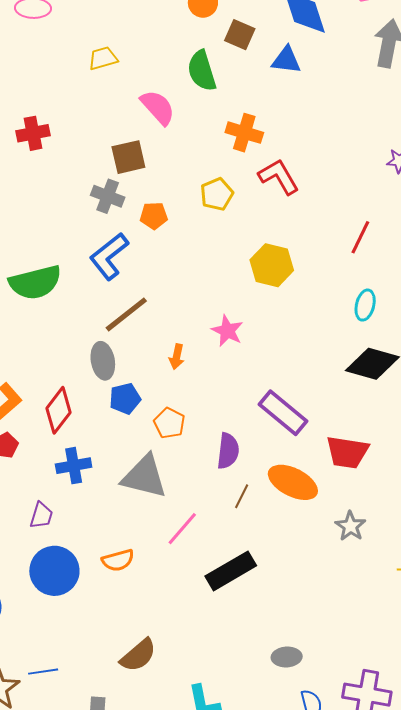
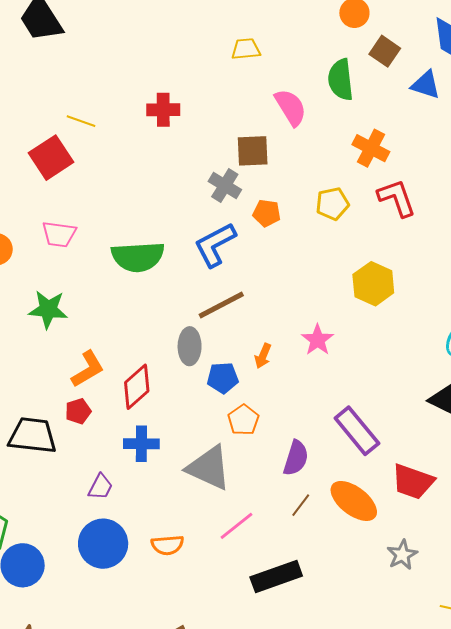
blue pentagon: (125, 399) -> (223, 378), moved

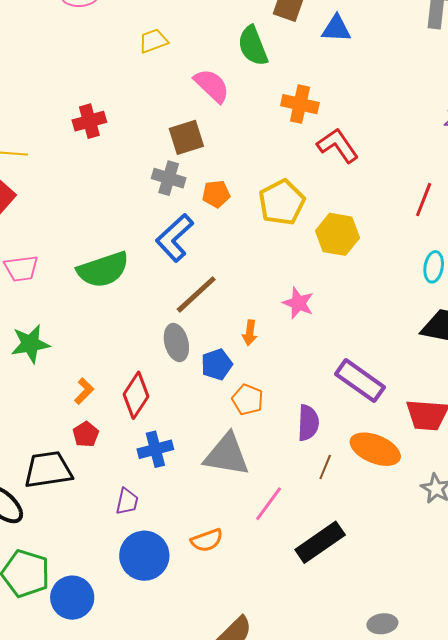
yellow pentagon: (332, 204) -> (282, 202), moved, size x1.4
orange L-shape: (88, 369) -> (84, 391), size x0.7

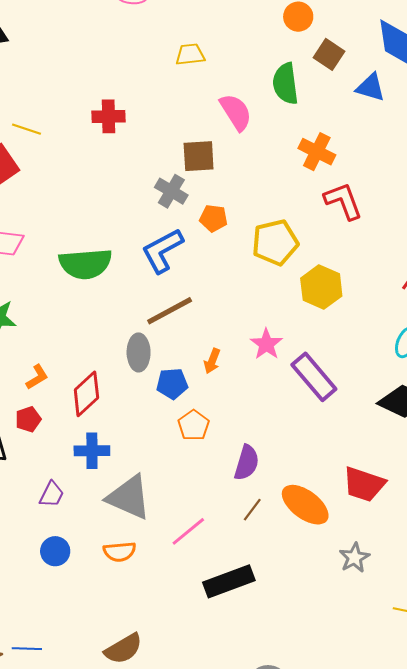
purple rectangle: (360, 381) -> (314, 377), moved
gray triangle: (227, 455) -> (129, 497), moved
blue circle: (144, 556) -> (55, 551), size x0.6

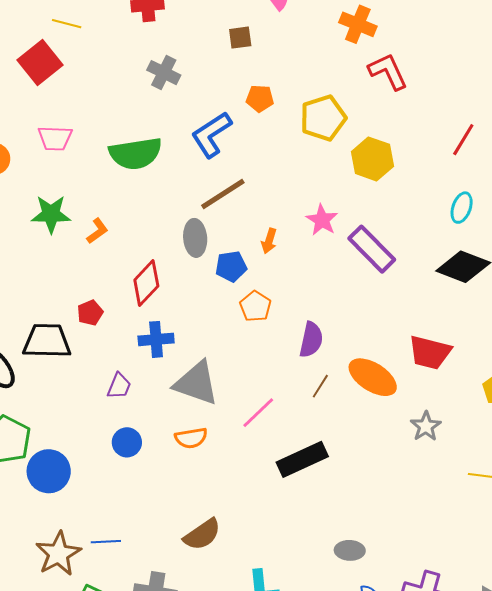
brown square: (199, 156) -> (240, 38), size x0.7
gray cross: (171, 191) -> (164, 73), moved
orange L-shape: (37, 377) -> (97, 231), moved

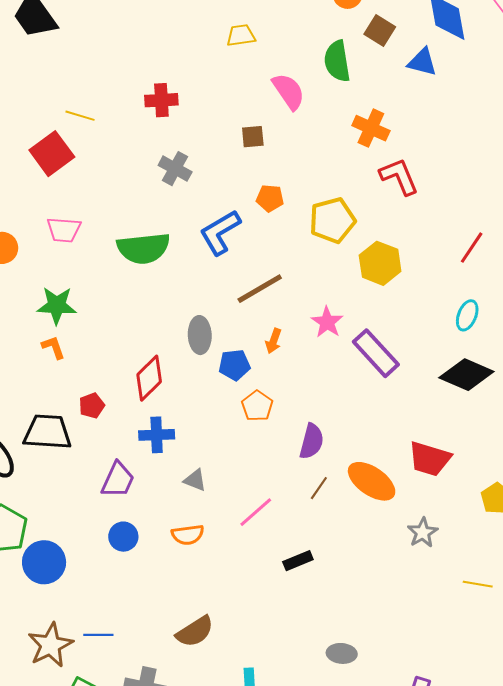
brown line: (223, 194) -> (260, 289), moved
orange L-shape: (97, 231) -> (53, 347), moved, turned -76
gray triangle: (196, 383) -> (195, 480), size x0.5
purple trapezoid: (119, 386) -> (118, 480), size x1.4
black rectangle: (302, 459) -> (298, 561), size x0.6

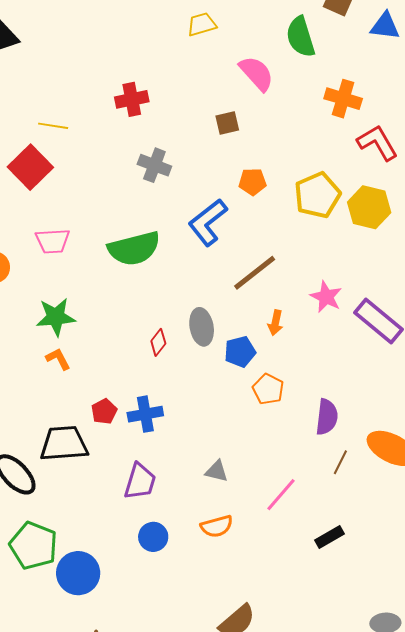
yellow hexagon: (380, 263) -> (369, 207), moved
red diamond: (149, 378) -> (158, 342), moved, size x0.6
blue cross: (157, 435) -> (145, 414), moved

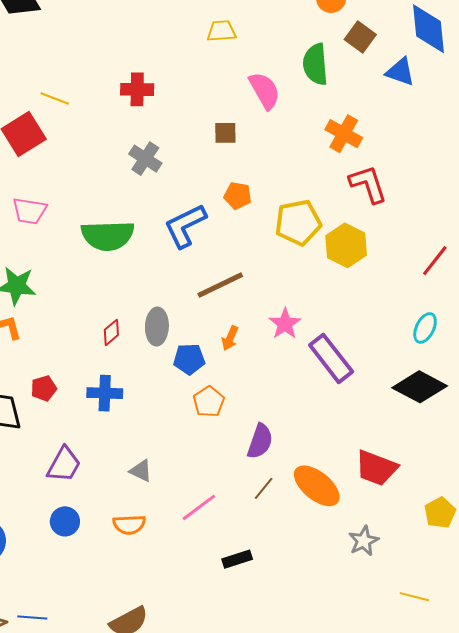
blue cross: (145, 414) -> (105, 393), moved

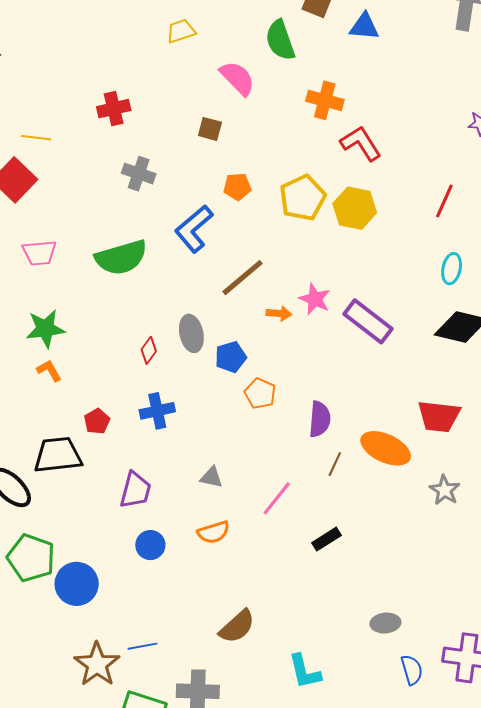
brown square: (225, 133) -> (210, 129), turned 30
orange arrow: (230, 338) -> (279, 313), moved, turned -95

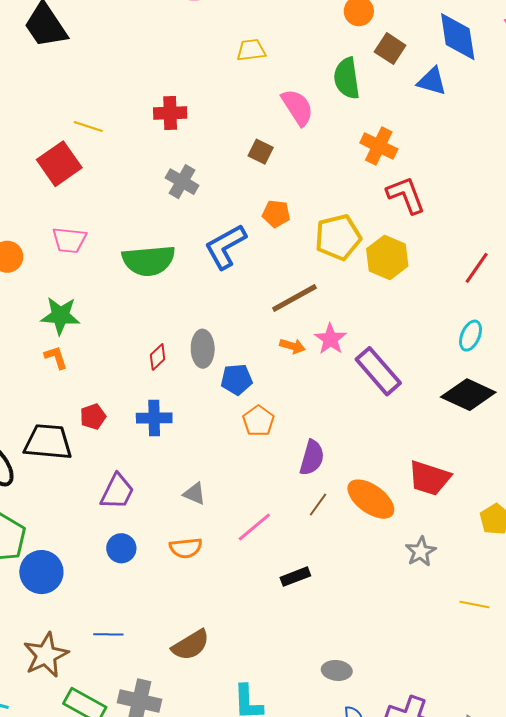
brown line: (243, 278) -> (294, 298), moved
blue line: (143, 646) -> (108, 634), moved

